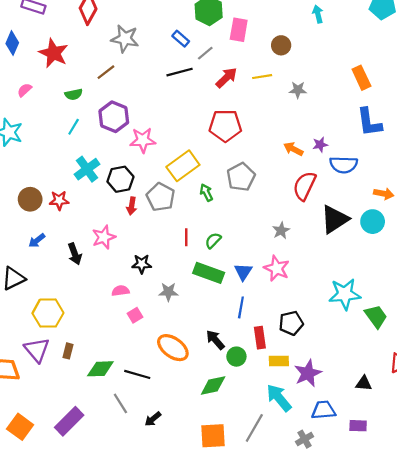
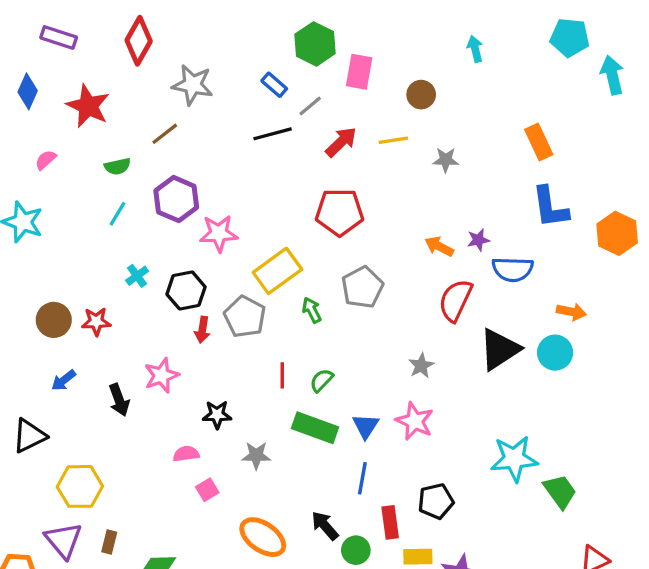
cyan cross: (87, 169) -> (137, 276), size x0.6

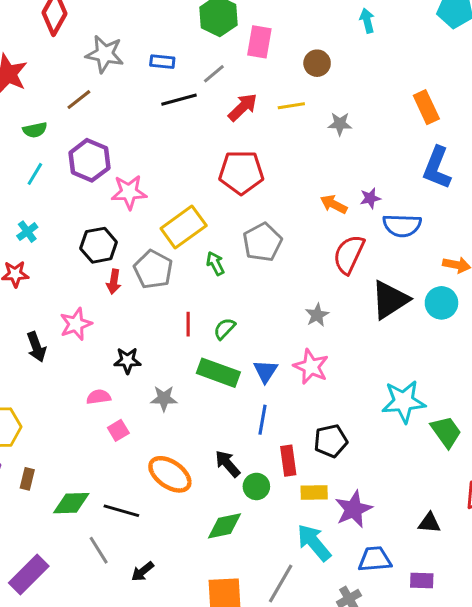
blue rectangle: (274, 85) -> (162, 62), moved, turned -35
blue L-shape: (550, 207) -> (437, 168), turned 30
cyan cross: (137, 276) -> (27, 232), moved

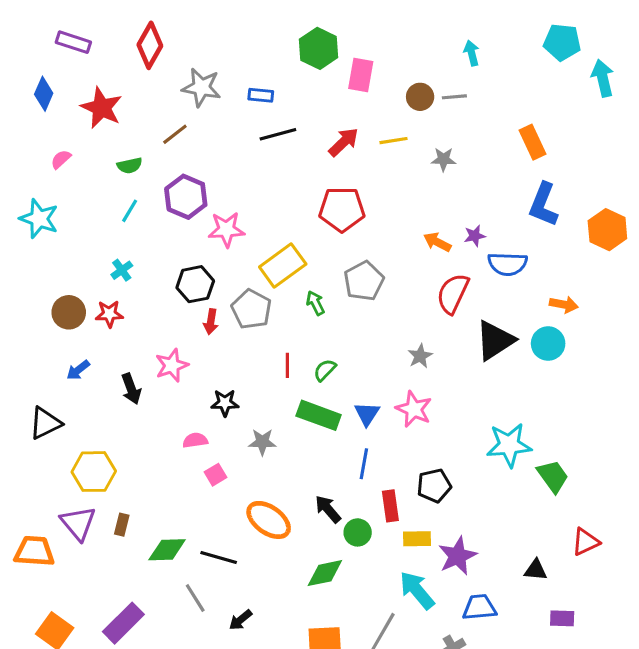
gray line: (214, 74) -> (454, 97), moved, turned 35
purple rectangle: (422, 581) -> (562, 618), moved

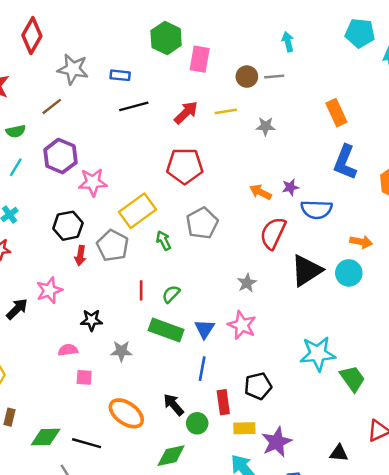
black arrow: (131, 389) -> (17, 309), turned -115
pink square: (215, 475) -> (84, 377), turned 35

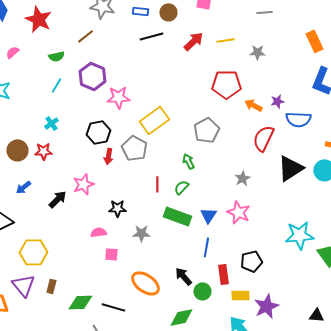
brown circle: (247, 77) -> (168, 12), moved
red pentagon: (185, 166) -> (226, 84), moved
green arrow: (164, 241) -> (188, 161), moved

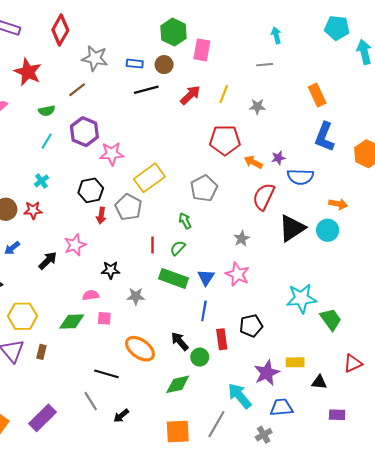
yellow line: (225, 40) -> (224, 94), turned -60
yellow rectangle: (240, 295) -> (295, 362), moved
green diamond: (80, 302) -> (72, 321), moved

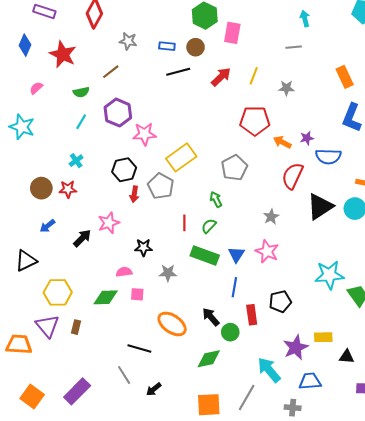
gray star: (95, 58) -> (128, 41), size x0.7
gray cross: (264, 435) -> (293, 408), turned 35

